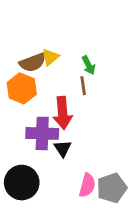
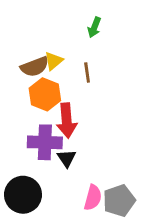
green arrow: (89, 65) -> (94, 27), moved, turned 48
brown line: (83, 86) -> (87, 72), moved
orange hexagon: (22, 88) -> (45, 94), moved

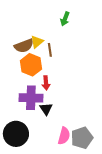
brown line: (87, 72) -> (50, 50), moved
red arrow: (67, 120) -> (46, 83), size x0.6

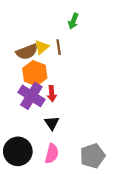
brown line: (50, 50) -> (59, 47), moved
purple cross: (31, 98) -> (31, 96), moved, turned 30
pink semicircle: (64, 136) -> (52, 154), moved

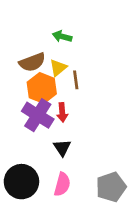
green arrow: (73, 21) -> (62, 36), moved, turned 84
yellow triangle: (42, 47) -> (58, 68), moved
brown line: (59, 47) -> (76, 80), moved

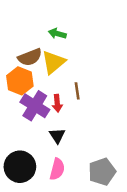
yellow triangle: (58, 68) -> (53, 62), size x1.5
brown line: (76, 80) -> (77, 91), moved
orange hexagon: (42, 88) -> (20, 81), moved

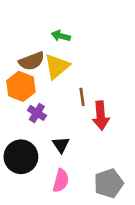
red arrow: (57, 103) -> (101, 116), moved, size x1.5
purple cross: (35, 106) -> (37, 113), size x0.6
black circle: (20, 167) -> (21, 157), moved

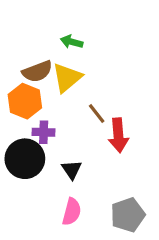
brown line: (82, 97) -> (97, 114), turned -30
purple cross: (37, 113) -> (44, 132), turned -30
black circle: (21, 157) -> (25, 159), moved

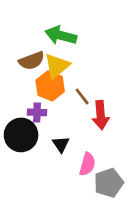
green arrow: (72, 42) -> (61, 35), size x1.6
orange hexagon: (25, 101) -> (50, 86), moved
pink semicircle: (72, 212) -> (87, 164), moved

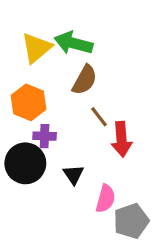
brown semicircle: (32, 61) -> (85, 80), moved, turned -40
yellow triangle: (57, 66) -> (37, 48), moved
orange hexagon: (50, 86) -> (29, 102), moved

